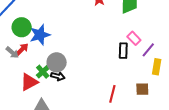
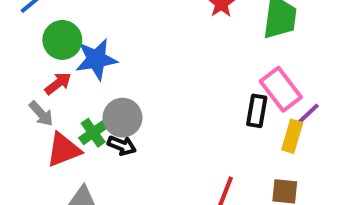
pink rectangle: (134, 38) -> (281, 89), size x1.5
gray arrow: (12, 53) -> (41, 114), moved
yellow rectangle: (157, 67) -> (292, 136), moved

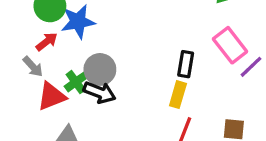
black rectangle: (257, 111) -> (186, 64), moved
yellow rectangle: (292, 136) -> (178, 95), moved
black arrow: (122, 145) -> (99, 92), size x1.4

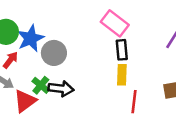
pink rectangle: (230, 45) -> (115, 23), moved
gray circle: (100, 69) -> (54, 53), moved

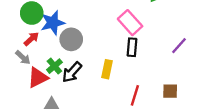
yellow rectangle: (122, 75) -> (107, 69), moved
black arrow: (61, 89) -> (72, 72), turned 115

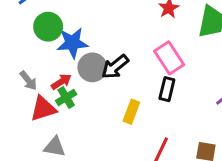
red arrow: (31, 39) -> (61, 82), moved
black arrow: (72, 72) -> (115, 67), moved

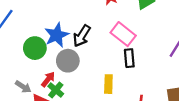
green circle: (48, 27) -> (35, 48), moved
blue star: (72, 43) -> (57, 35), moved
black arrow: (115, 67) -> (82, 36), moved

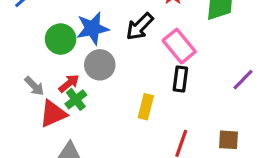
black arrow: (82, 36) -> (140, 26), moved

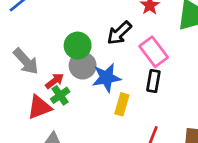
blue star: (93, 28) -> (106, 78), moved
green circle: (61, 39) -> (78, 46), moved
gray arrow: (34, 86) -> (26, 61), moved, size x1.5

